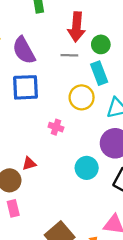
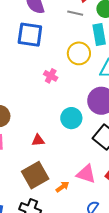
red triangle: (29, 164) -> (38, 140), moved

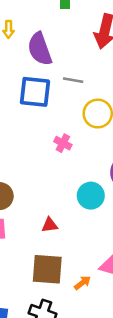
gray line: (75, 13) -> (73, 80), moved
brown square: (35, 175) -> (47, 269), turned 36

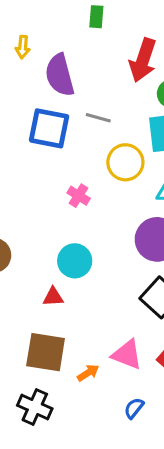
cyan circle: (91, 196) -> (75, 261), moved

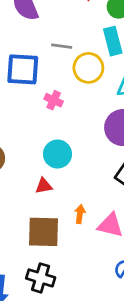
gray line: (98, 118) -> (62, 46), moved
blue square: (49, 128) -> (23, 69), moved
orange arrow: (88, 373) -> (80, 214), moved, turned -42

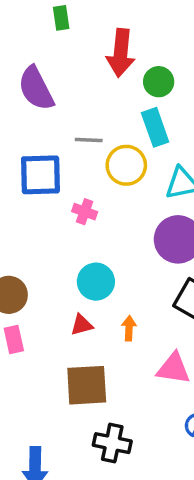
orange arrow: (80, 214) -> (129, 328), moved
black cross: (41, 278) -> (112, 443), moved

